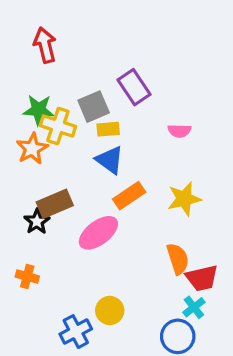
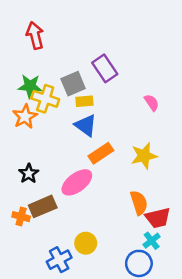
pink semicircle: (179, 131) -> (152, 103), moved, turned -126
brown rectangle: (55, 204) -> (43, 206), moved

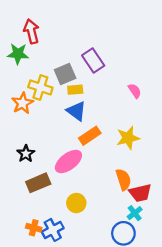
green star: (30, 86) -> (18, 54), moved
orange cross: (21, 217) -> (34, 228), moved
yellow circle: (86, 243) -> (76, 203), moved

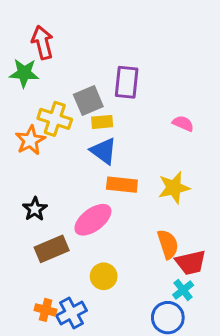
purple rectangle: (93, 60) -> (127, 82), turned 40
pink semicircle: (135, 91) -> (183, 123), turned -32
orange rectangle: (90, 136) -> (122, 185), turned 40

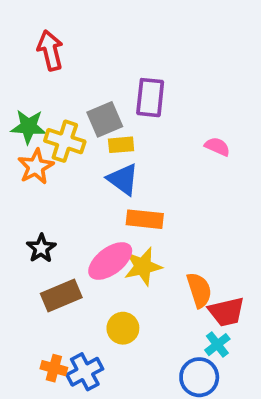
green star: (24, 73) -> (28, 127), moved
yellow star: (174, 188) -> (143, 266), moved

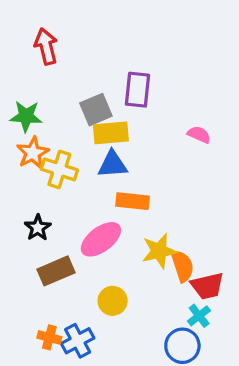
yellow cross: (65, 141) -> (59, 169), moved
yellow rectangle: (121, 145) -> (111, 133), size x1.5
blue triangle: (123, 179) -> (113, 164), turned -40
yellow star: (143, 266) -> (159, 251), moved

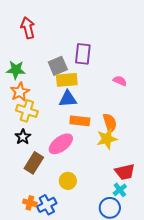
yellow cross: (59, 169) -> (27, 111), moved
yellow star: (159, 251) -> (107, 139), moved
orange semicircle: (182, 266) -> (110, 123), moved
brown rectangle: (56, 271) -> (34, 163), turned -35

